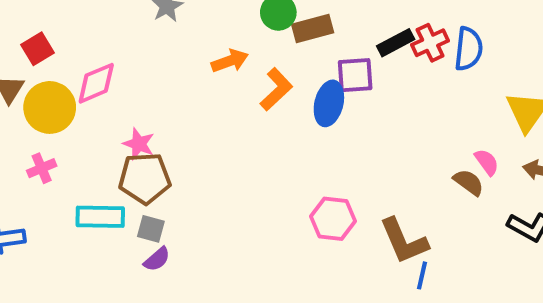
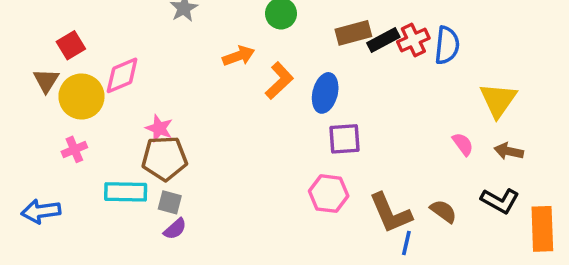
brown rectangle: (313, 29) -> (353, 33), moved
purple square: (355, 75) -> (345, 139), moved
brown semicircle: (469, 182) -> (443, 211), moved

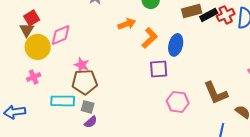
brown triangle: (46, 81) -> (27, 30), moved
purple square: (345, 139) -> (159, 69), moved
brown L-shape: (390, 213) -> (216, 93), moved

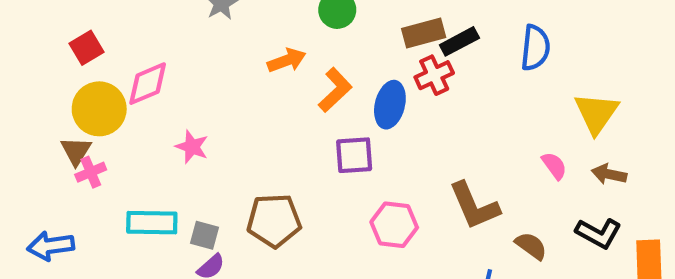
red cross: (226, 15) -> (434, 75), moved
brown triangle: (27, 30) -> (76, 151), moved
brown pentagon: (85, 82) -> (274, 221), moved

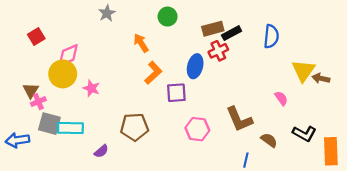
orange arrow: (287, 60) -> (141, 43), turned -102
orange L-shape: (335, 90) -> (153, 73), moved
yellow circle: (99, 109) -> (63, 74), moved
brown arrow: (609, 174) -> (321, 78), moved
gray square: (205, 235) -> (49, 124), moved, size x1.5

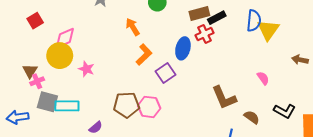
yellow triangle: (303, 71) -> (268, 30), moved
purple square: (176, 93) -> (165, 73), turned -30
pink hexagon: (197, 129) -> (149, 107), moved

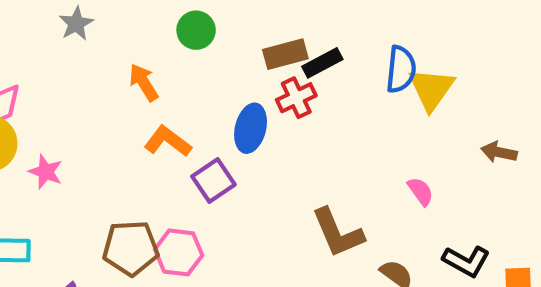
orange L-shape: (144, 55) -> (168, 141), turned -100

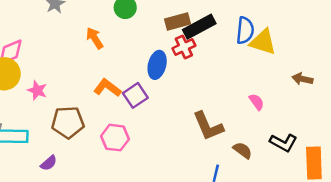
black rectangle: (322, 63) -> (199, 27), size x1.4
yellow triangle: (431, 89) -> (263, 42), turned -48
orange L-shape: (168, 141) -> (107, 88), moved
brown pentagon: (131, 248) -> (68, 122), moved

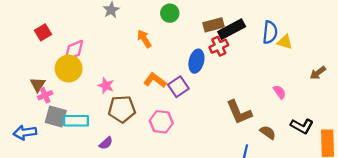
yellow triangle: (263, 42) -> (285, 42), size x0.7
brown arrow: (302, 79) -> (318, 73), turned -49
pink star: (37, 90) -> (106, 86), moved

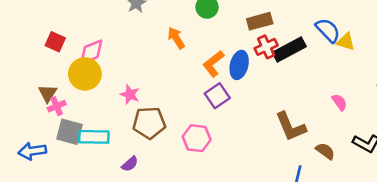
black rectangle: (232, 29) -> (289, 50), moved
red square: (43, 32) -> (55, 42), moved, turned -35
blue semicircle: (270, 32) -> (328, 30), turned -50
orange L-shape: (155, 80) -> (213, 64), moved, turned -75

